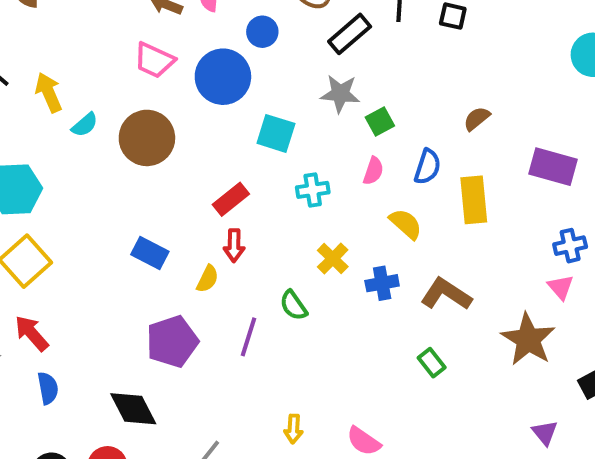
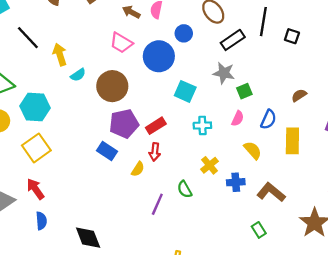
purple pentagon: (172, 342) -> (124, 124), moved

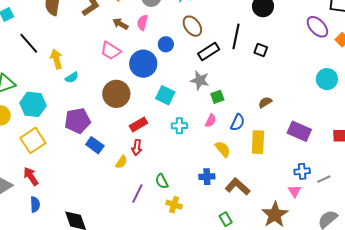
brown circle: (112, 86) -> (116, 94), moved
purple pentagon: (124, 124) -> (78, 121), moved
yellow cross: (209, 165) -> (174, 205), moved, turned -35

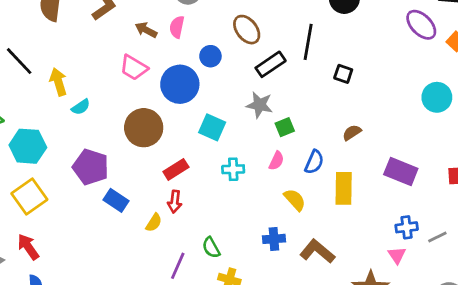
black square: (261, 50) -> (343, 74), moved
purple pentagon: (78, 121) -> (91, 167), turned 30

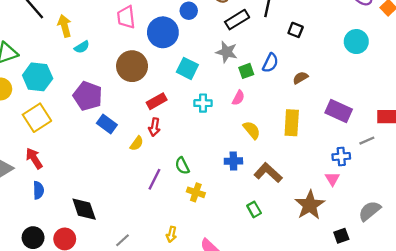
pink trapezoid: (134, 68) -> (126, 17), turned 50
cyan circle: (437, 97) -> (356, 42), moved
blue semicircle: (314, 162) -> (270, 63), moved
gray line: (437, 237) -> (367, 141), moved

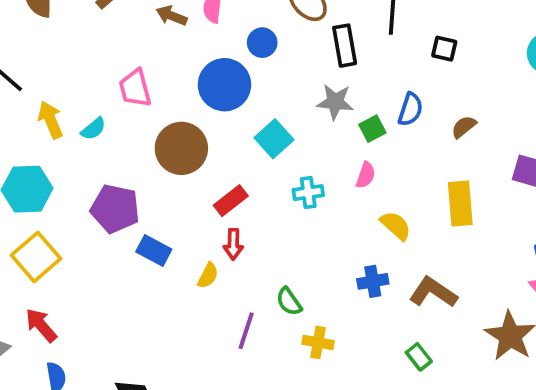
pink trapezoid: (126, 17) -> (135, 88), moved
black rectangle: (237, 20) -> (345, 46), turned -60
yellow arrow: (65, 26) -> (50, 120), moved
cyan square: (187, 68) -> (274, 139), turned 30

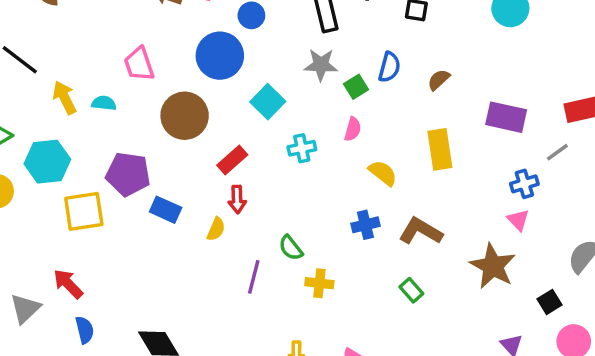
cyan semicircle: (93, 129) -> (104, 103), turned -130
yellow square: (36, 257) -> (84, 211), moved, turned 36

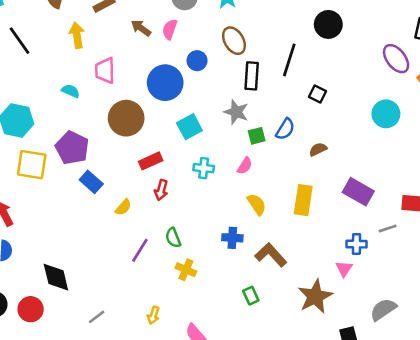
yellow arrow: (65, 98) -> (77, 35), moved
red arrow: (237, 199) -> (161, 190), moved

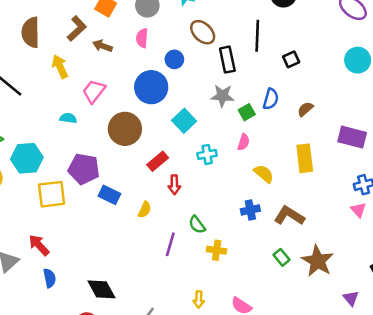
brown arrow: (141, 28) -> (103, 46), moved
pink trapezoid: (105, 71) -> (94, 91), turned 55
black square: (318, 94) -> (291, 59), turned -35
brown star: (315, 296) -> (318, 261), moved

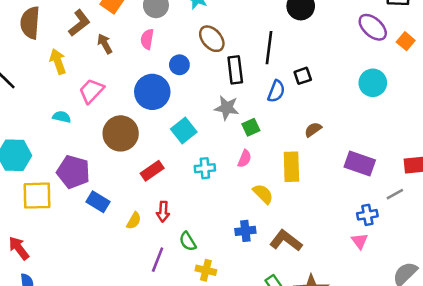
brown arrow: (103, 46) -> (105, 44), turned 36
blue semicircle: (271, 99) -> (276, 91), moved
yellow rectangle: (305, 158) -> (291, 167), moved
red arrow: (174, 185) -> (163, 212), moved

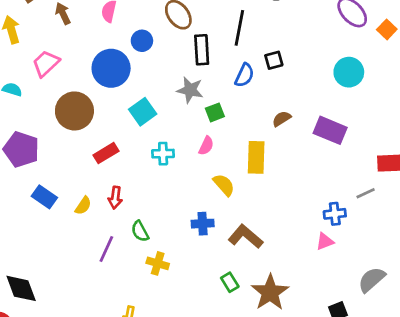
purple rectangle: (360, 164) -> (330, 130), moved
blue rectangle: (98, 202) -> (44, 197), moved
pink triangle: (360, 241) -> (325, 242), turned 42

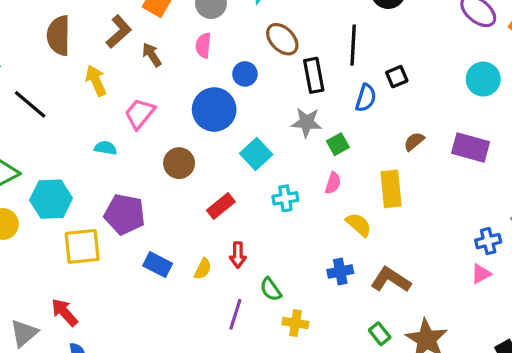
brown circle: (74, 111) -> (179, 163), size x0.7

